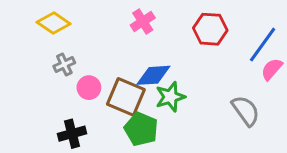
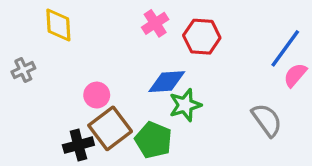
yellow diamond: (54, 23) -> (58, 25), turned 52
red hexagon: (210, 29) -> (202, 37), moved
gray cross: (64, 65) -> (23, 70), moved
brown square: (126, 97) -> (110, 128), moved, turned 30

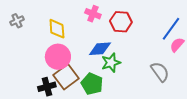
pink cross: (155, 23) -> (93, 14), turned -35
yellow diamond: (58, 25) -> (57, 29), moved
gray cross: (23, 70) -> (17, 21), moved
pink circle: (97, 95) -> (58, 57), size x1.6

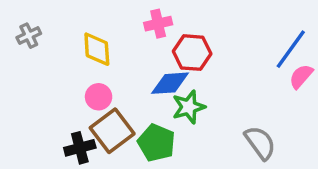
pink cross: (93, 14) -> (158, 24), turned -35
red hexagon: (121, 22) -> (192, 53), moved
pink circle: (58, 57) -> (99, 97), size x0.6
gray semicircle: (160, 72) -> (260, 143), moved

